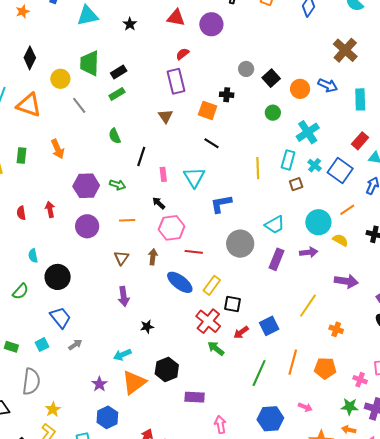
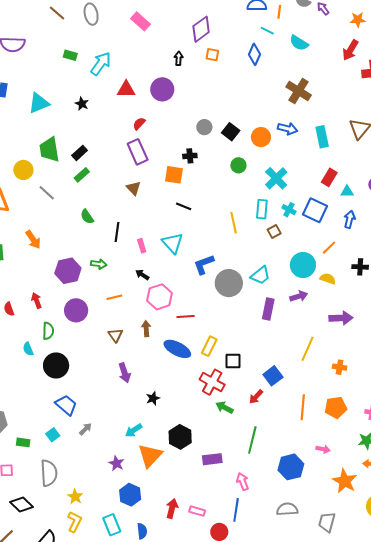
gray circle: (240, 244) -> (229, 283), moved
green semicircle: (20, 291) -> (48, 331), moved, turned -30
red arrow: (241, 332) -> (256, 397), moved
green line: (259, 373) -> (252, 440), moved

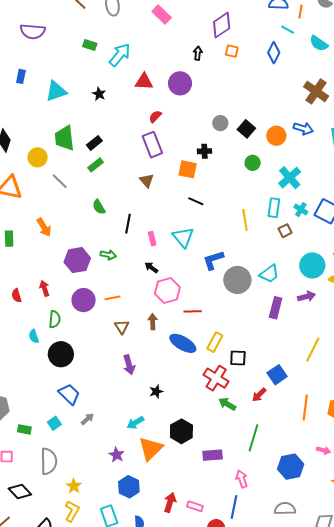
orange line: (114, 297) -> (112, 298), moved

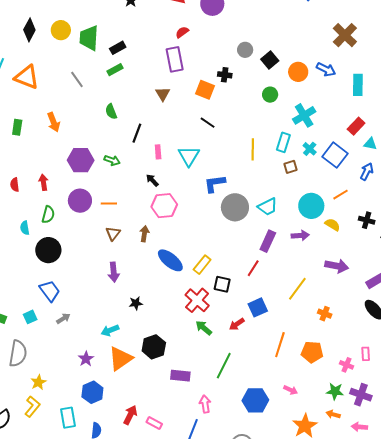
yellow circle: (38, 157) -> (61, 30), moved
red line: (193, 311) -> (253, 268), moved, turned -66

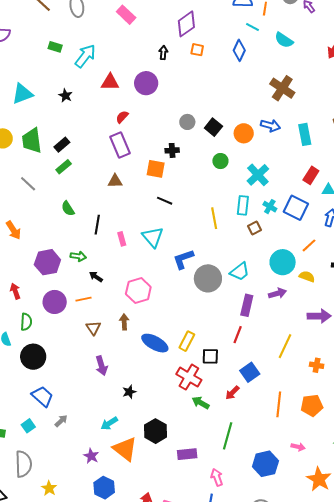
brown triangle: (163, 94) -> (115, 181), turned -49
black arrow: (152, 180) -> (96, 277), moved
orange triangle: (120, 358) -> (125, 449), turned -36

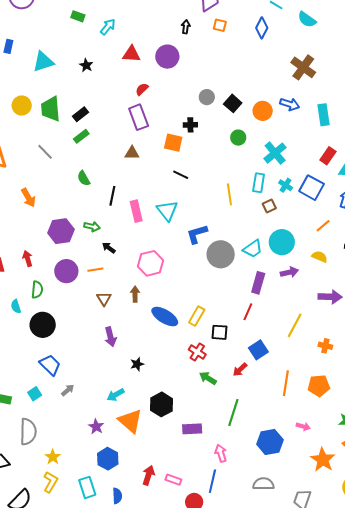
cyan arrow: (85, 56) -> (108, 27), size x0.7
pink rectangle: (122, 239) -> (136, 211), size x1.5
cyan circle: (283, 262) -> (282, 242), moved
red cross: (189, 377) -> (197, 352), size x0.7

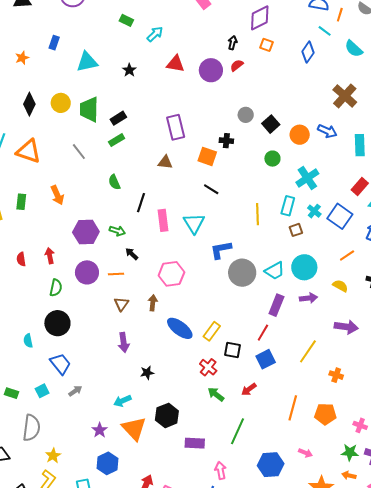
red semicircle: (142, 89) -> (237, 65), moved
cyan semicircle: (16, 306) -> (28, 341), moved
blue square: (258, 350) -> (266, 359), moved

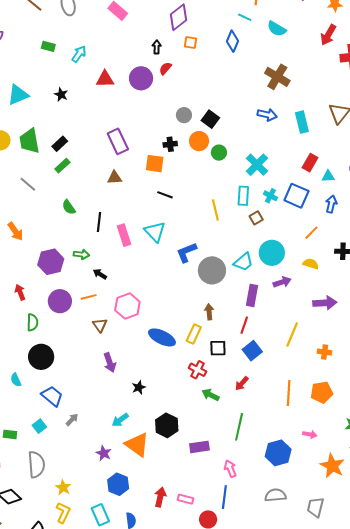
orange circle: (300, 135) -> (199, 141), moved
pink hexagon: (171, 274) -> (127, 306), moved
brown arrow: (153, 303) -> (209, 312), moved

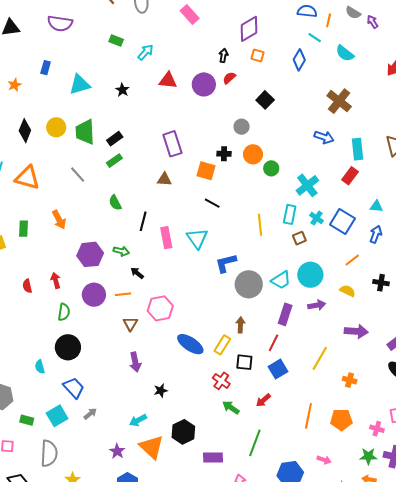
black square: (210, 119) -> (265, 100), moved
red rectangle: (310, 163) -> (350, 176), moved
cyan square: (39, 426) -> (57, 416), size x1.5

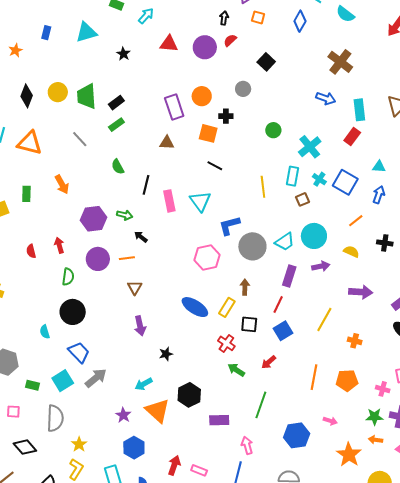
cyan triangle: (80, 85) -> (86, 32), moved
orange circle: (253, 154) -> (202, 96), moved
pink hexagon: (160, 308) -> (207, 258), moved
gray arrow: (90, 414) -> (96, 378), size x1.6

